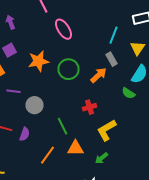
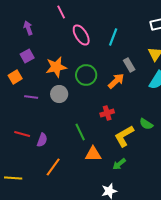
cyan line: (114, 35) -> (113, 37), moved
green semicircle: (128, 93) -> (146, 124), moved
gray circle: (34, 105) -> (59, 94), moved
orange line: (48, 155) -> (53, 167), moved

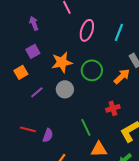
pink ellipse: (81, 35) -> (87, 30), turned 50
purple line: (31, 97) -> (37, 92), turned -48

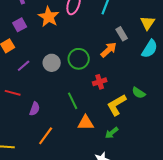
orange star: (62, 62) -> (49, 17), moved, turned -30
green circle: (92, 70) -> (79, 59), moved
red line: (28, 129) -> (13, 93), moved

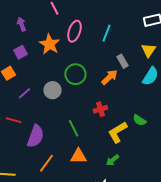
green circle: (79, 59) -> (75, 74), moved
purple semicircle: (35, 109) -> (35, 136), size x1.6
orange triangle: (86, 123) -> (78, 156), moved

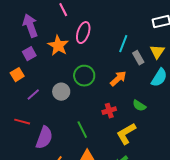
purple arrow: (21, 24) -> (30, 26), size x1.6
cyan line: (106, 33) -> (123, 44), moved
gray rectangle: (122, 61) -> (138, 58), moved
green semicircle: (139, 120) -> (139, 106), moved

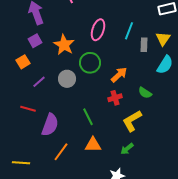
pink ellipse: (83, 33) -> (98, 30), moved
orange star: (58, 46) -> (64, 45), moved
gray rectangle: (138, 58) -> (144, 45), turned 32
orange arrow: (118, 79) -> (119, 75), moved

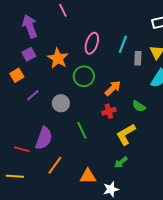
gray circle: (67, 79) -> (61, 103), moved
red line: (28, 109) -> (22, 149), moved
orange triangle: (93, 145) -> (88, 176), moved

